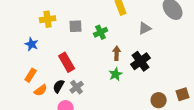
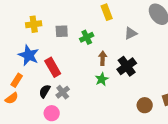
blue star: (32, 44) -> (29, 55), moved, size x1.5
orange semicircle: (41, 90) -> (12, 98), moved

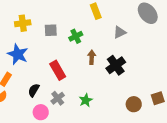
red rectangle: (53, 67) -> (58, 70), moved
green star: (102, 79) -> (86, 100), moved
gray cross: (63, 92) -> (58, 98), moved

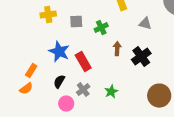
gray triangle: (120, 32) -> (145, 24), turned 40
blue star: (18, 54) -> (59, 52), moved
brown circle: (134, 104) -> (159, 96), size x1.5

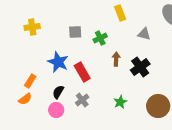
yellow cross: (48, 15) -> (32, 27), moved
green star: (111, 92) -> (120, 102), moved
pink circle: (66, 104) -> (56, 110), moved

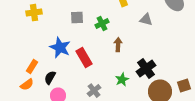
black cross: (140, 67) -> (146, 69), moved
black semicircle: (58, 92) -> (50, 78), moved
gray cross: (82, 100) -> (94, 91), moved
green star: (120, 102) -> (122, 80), moved

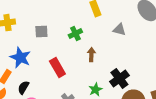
gray square: (77, 18) -> (41, 32), moved
blue star: (60, 48) -> (20, 58), moved

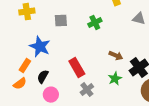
brown arrow: (91, 55) -> (116, 56), moved, turned 112
red rectangle: (57, 68) -> (77, 68), moved

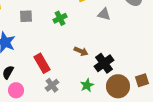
green star: (115, 79) -> (87, 85), moved

